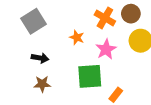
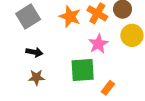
orange star: (77, 37) -> (70, 16), moved, size x1.5

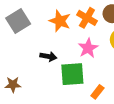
black arrow: (34, 52) -> (48, 56), moved
brown star: (36, 77) -> (13, 85), moved

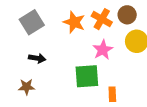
black arrow: (48, 56) -> (37, 58), moved
orange rectangle: (97, 92) -> (112, 94), turned -40

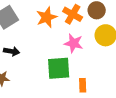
orange star: (74, 22) -> (47, 17), turned 30
pink star: (103, 50) -> (74, 43), turned -30

